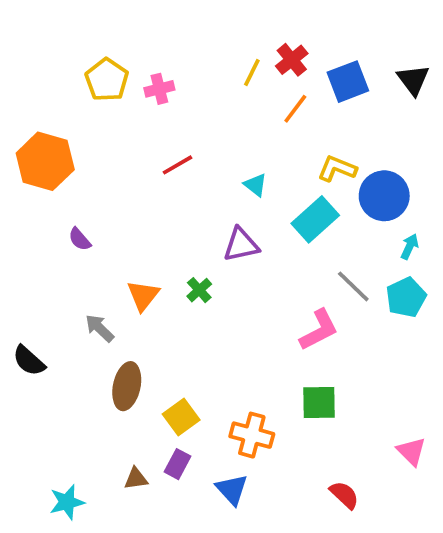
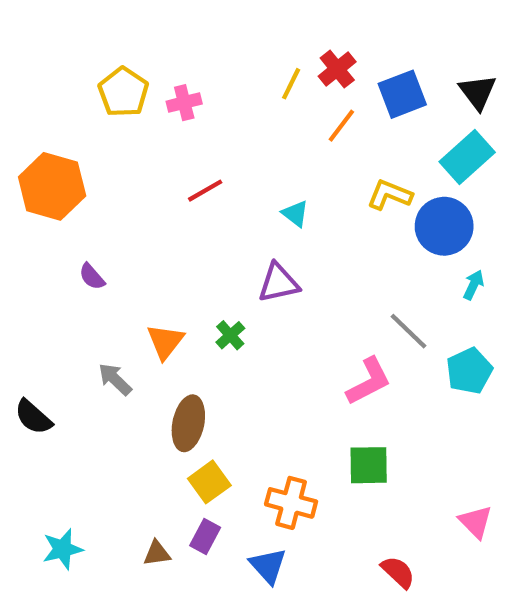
cyan rectangle: (315, 219) -> (467, 157), moved
cyan pentagon: (406, 297) -> (469, 371), moved
brown ellipse: (127, 386) -> (188, 423), moved
cyan star: (67, 502) -> (63, 549), moved

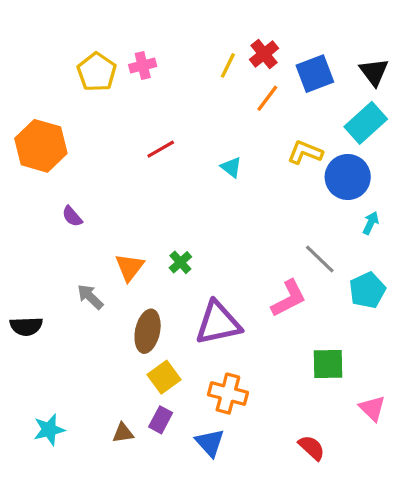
pink cross: (184, 103) -> (143, 65), moved
purple triangle: (278, 283) -> (218, 323), moved, size x1.4
black semicircle: (33, 417) -> (26, 326), turned -44
green square: (369, 465) -> (328, 364), moved

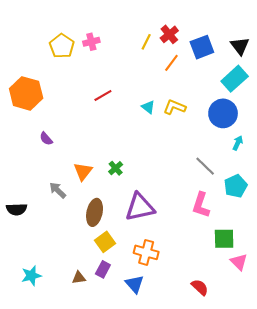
yellow L-shape: (305, 152) -> (175, 107), moved
pink L-shape: (289, 298) -> (201, 205), moved, turned 135
green square: (328, 364) -> (224, 239), moved

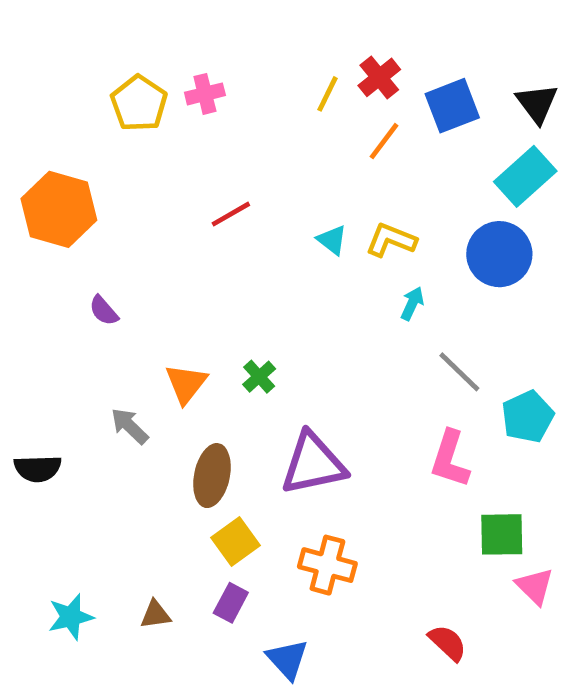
cyan arrow: (238, 143) -> (412, 304), moved
brown triangle: (79, 278) -> (155, 615), moved
blue triangle: (135, 284) -> (287, 659), moved

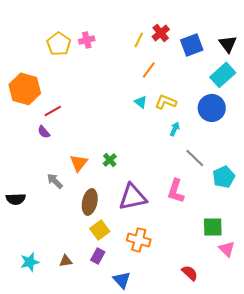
orange line: (384, 141) -> (149, 70), moved
red line: (231, 214) -> (53, 111), moved
pink L-shape: (450, 459) -> (176, 191), moved

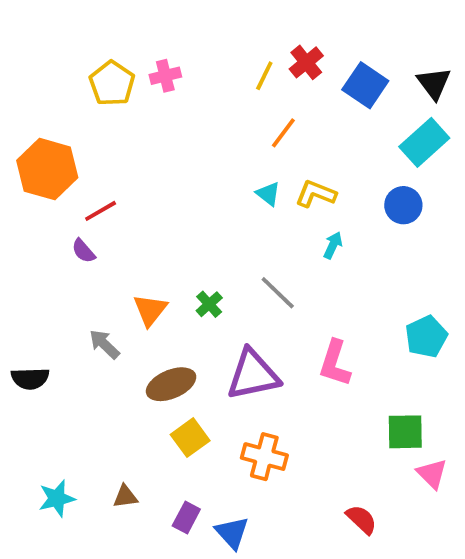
blue square: (192, 45) -> (365, 85), turned -35
blue circle: (212, 108) -> (403, 205), size x0.7
gray line: (195, 158) -> (278, 293), moved
brown ellipse: (90, 202) -> (171, 384), turned 55
purple rectangle: (98, 256) -> (186, 518), moved

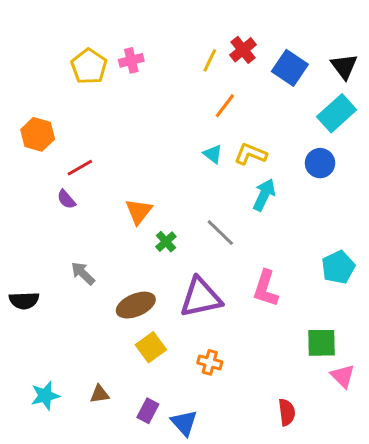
orange hexagon: (47, 169) -> (38, 134), size x0.7
cyan arrow: (333, 245) -> (264, 195), size x1.5
orange triangle: (150, 310) -> (139, 211), moved
orange cross: (264, 457) -> (210, 362), size x0.7
red semicircle: (361, 519) -> (287, 412), turned 40

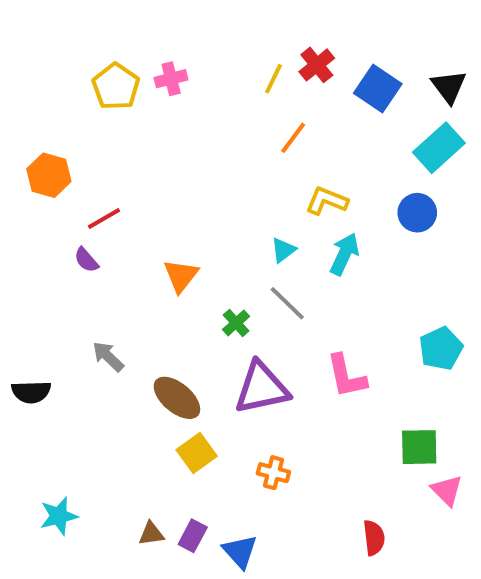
cyan triangle: (213, 154) -> (283, 250), moved, turned 45
green cross: (166, 242) -> (236, 323), moved
pink L-shape: (266, 288) -> (346, 376), turned -30
brown ellipse: (136, 305) -> (177, 398), turned 63
brown triangle: (100, 394) -> (151, 534), moved

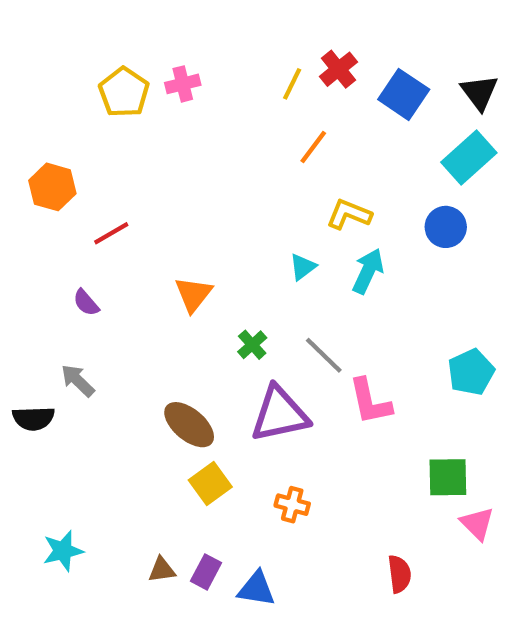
purple semicircle: (86, 260) -> (86, 303), moved
gray line: (287, 303) -> (324, 355), moved
gray arrow: (108, 356) -> (78, 380), moved
blue triangle: (240, 551) -> (256, 589), turned -39

